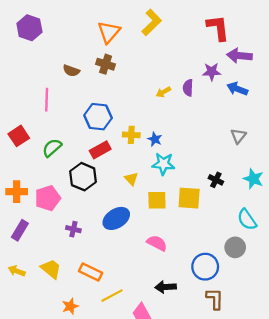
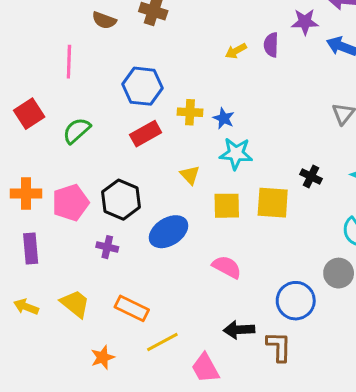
black hexagon: (83, 177) -> (121, 200), moved
purple rectangle: (20, 230) -> (31, 249), turned -36
brown L-shape: (215, 299) -> (279, 347), moved

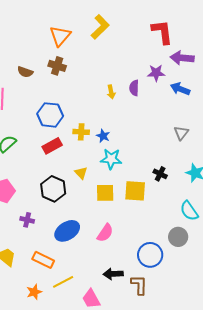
yellow arrow: (236, 51) -> (111, 92), turned -72
black hexagon: (121, 200) -> (53, 189), moved
blue ellipse: (169, 232) -> (67, 231), moved
pink semicircle: (227, 267) -> (105, 233), turned 96
orange star: (103, 357) -> (34, 292), moved

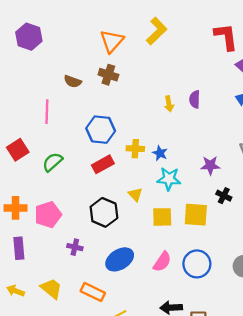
purple star: (156, 73) -> (210, 165), moved
blue circle: (150, 255) -> (197, 264), moved

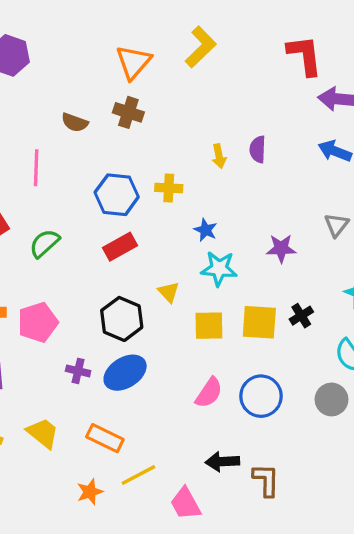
yellow cross: (135, 149) -> (169, 188), moved
black cross: (224, 196) -> (301, 316), moved, turned 32
blue ellipse: (120, 259) -> (125, 373), moved

